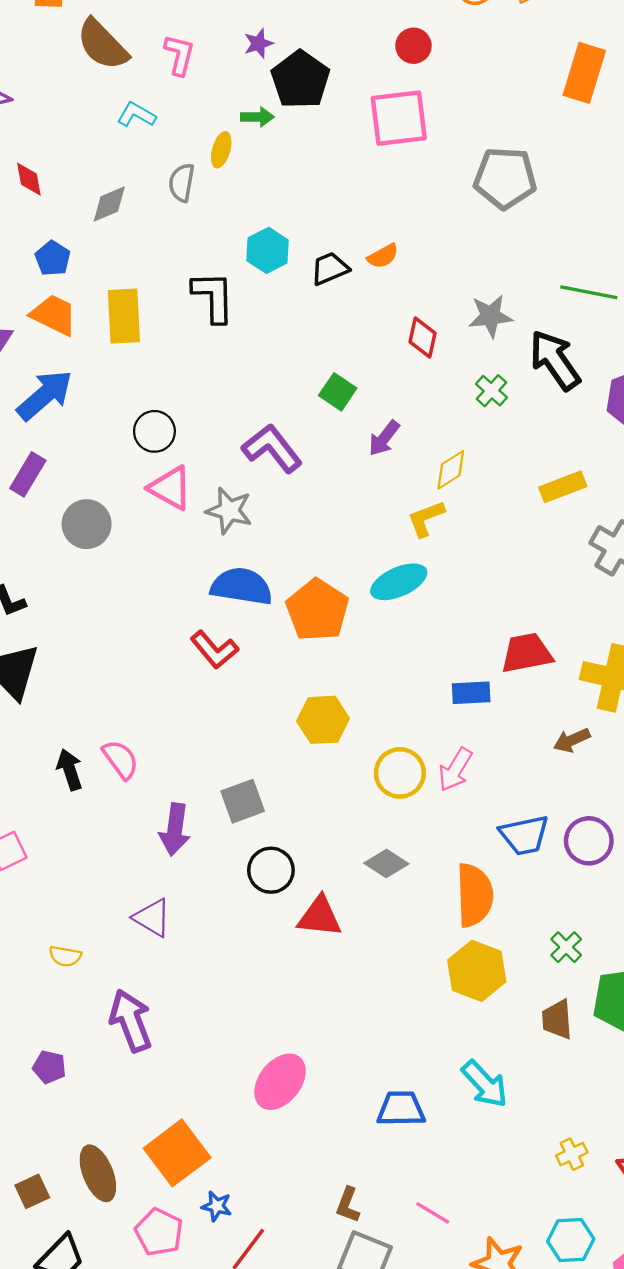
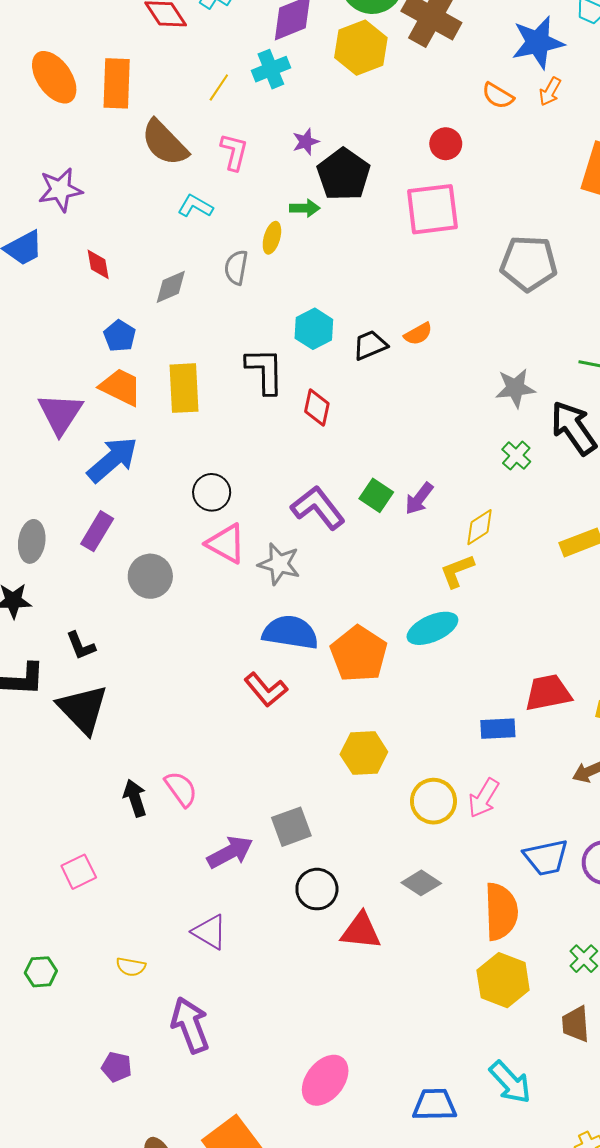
red diamond: (423, 338) -> (317, 407), moved
green square: (338, 392) -> (376, 495), moved
purple arrow: (175, 829) -> (230, 852), turned -126

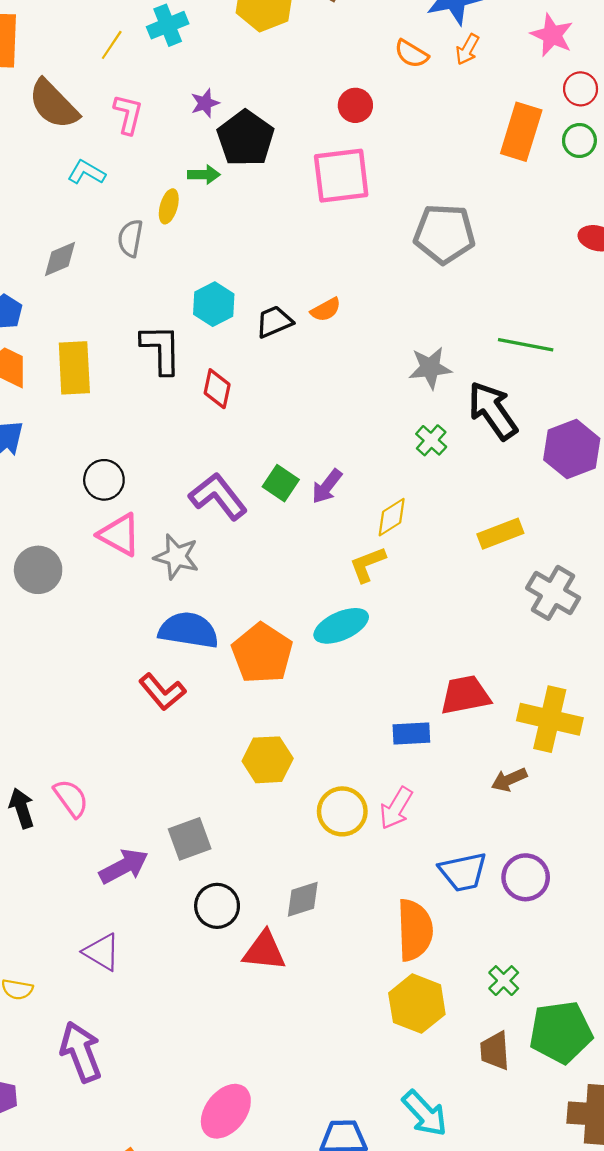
gray diamond: (421, 883) -> (303, 899), moved, turned -51

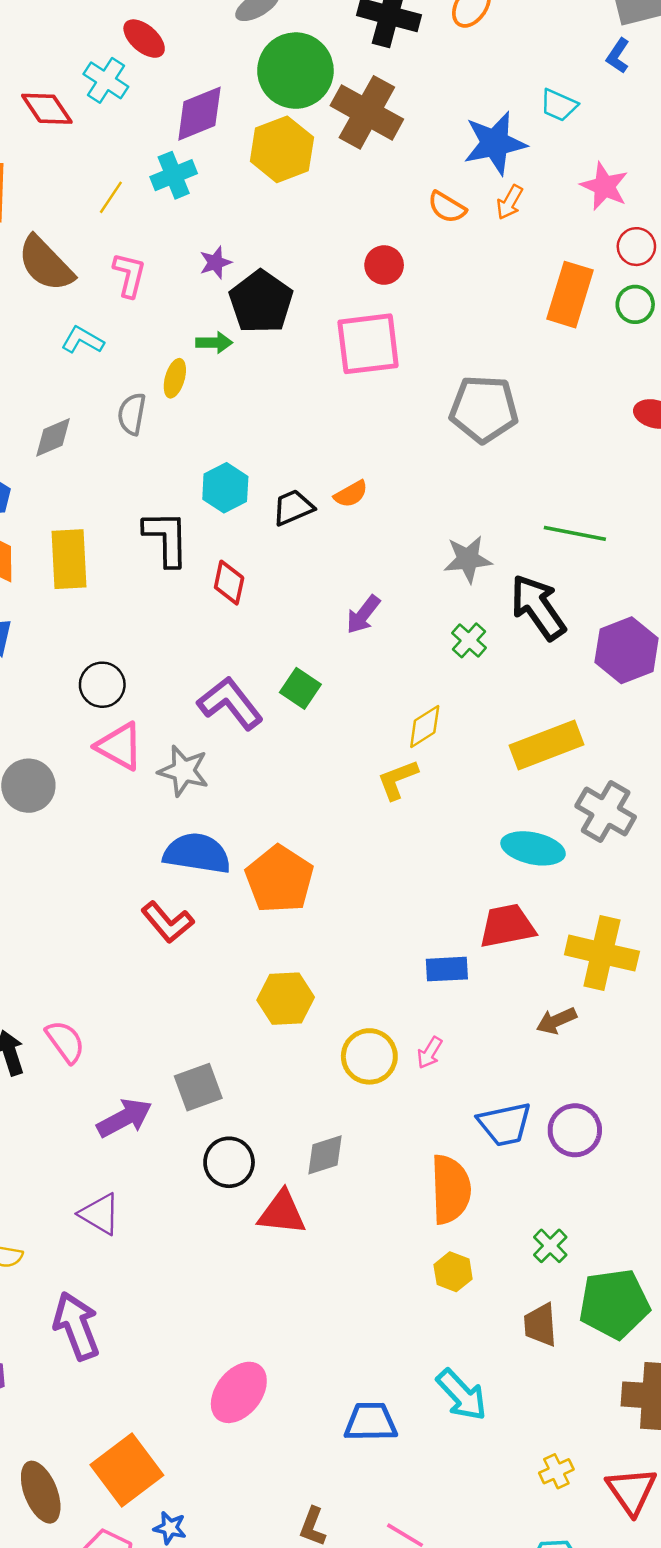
purple arrow: (327, 486) -> (363, 615), moved
yellow rectangle: (500, 534) -> (547, 745), size x1.4
cyan ellipse: (341, 626) -> (533, 848), moved, turned 36
pink arrow: (396, 808) -> (430, 1053), size x0.7
yellow hexagon: (417, 1004) -> (453, 1272), size x0.6

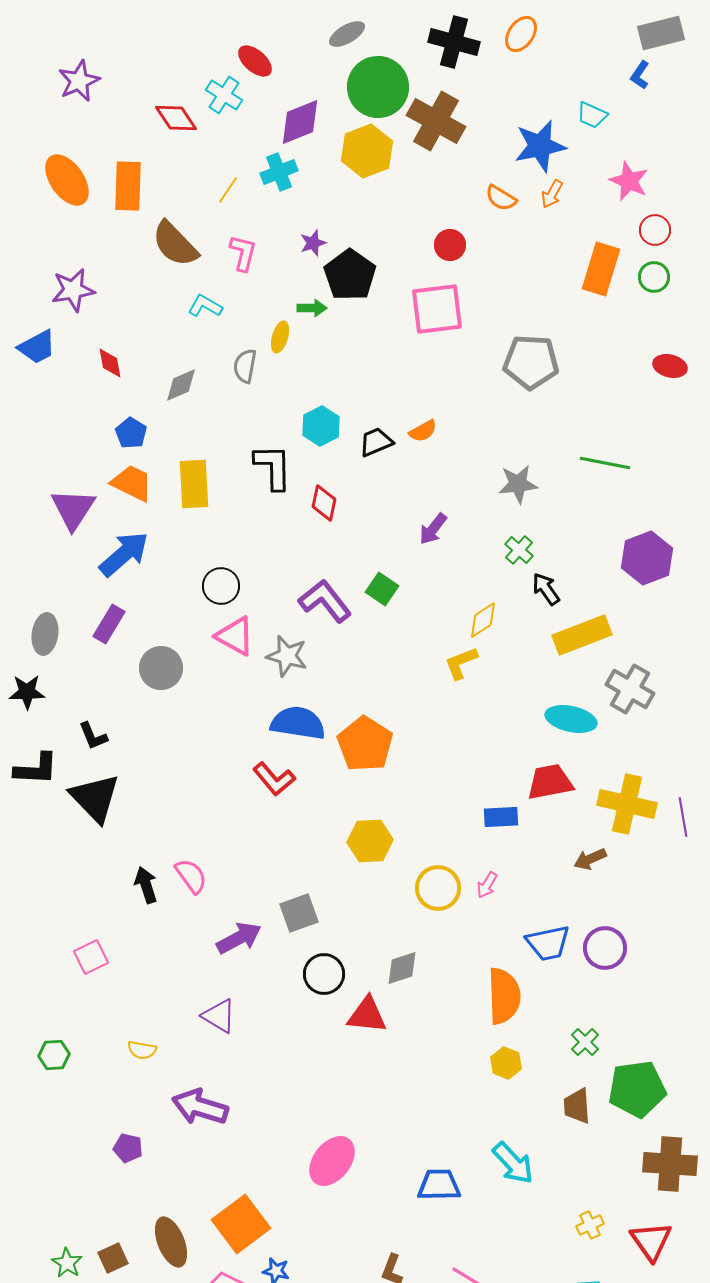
black arrow: (538, 607) -> (546, 589), moved, size x0.6
purple arrow: (76, 1326) -> (200, 1107), turned -52

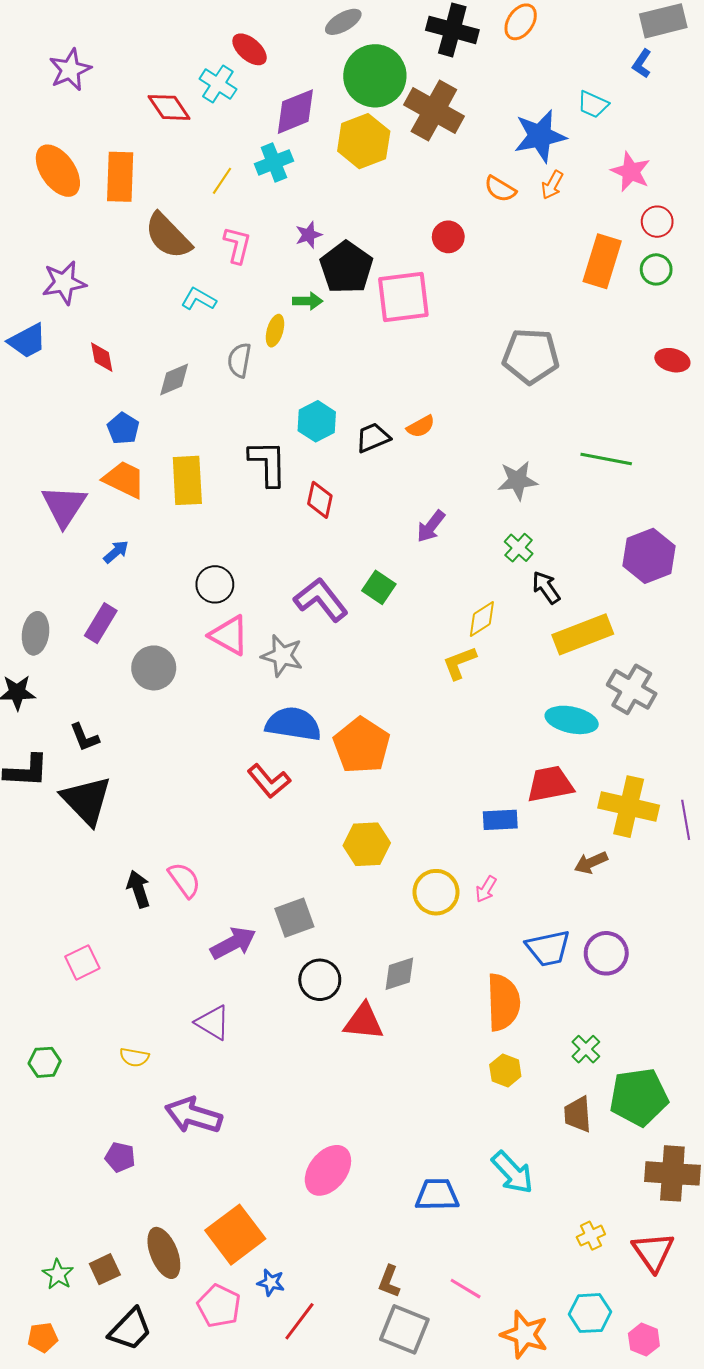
pink square: (437, 309) -> (403, 297), moved
blue arrow: (124, 554) -> (116, 552), size x0.5

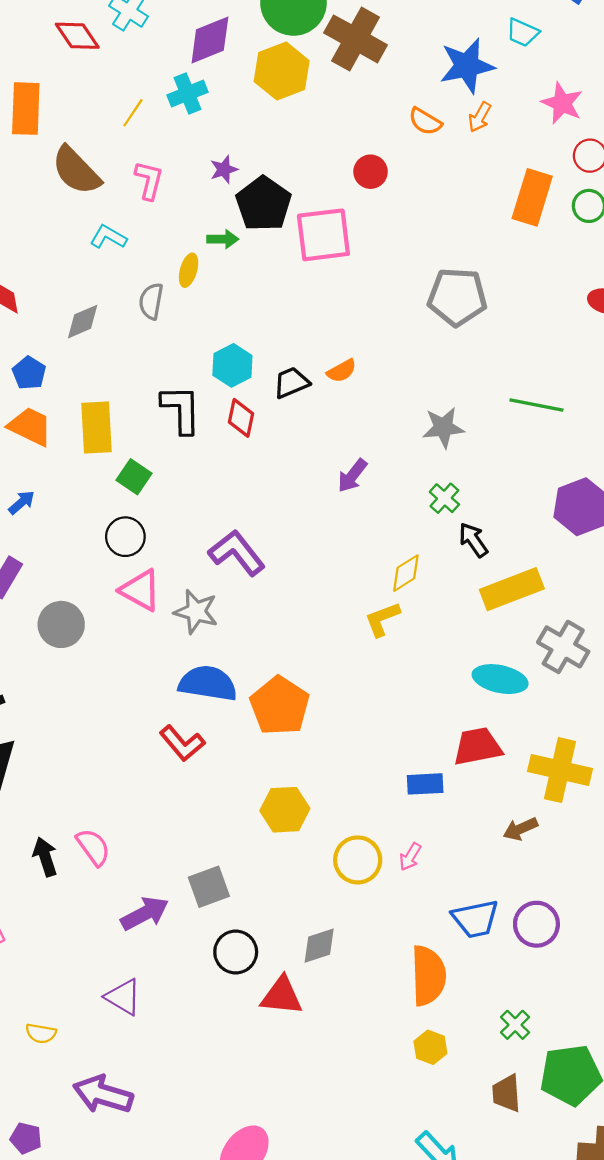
red diamond: (320, 500) -> (241, 418), moved
green square: (379, 587) -> (134, 477), moved

